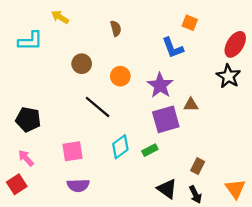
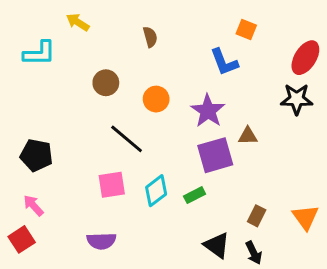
black star: (228, 76) -> (297, 99), turned -30
pink square: (73, 151) -> (112, 185), moved
orange triangle: (235, 189) -> (305, 217), moved

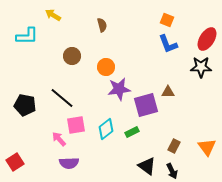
blue L-shape: (224, 62) -> (168, 44), moved
purple star: (208, 111) -> (119, 89), moved, turned 30
black line: (127, 139) -> (62, 98), moved
pink arrow: (33, 205) -> (59, 139), moved

